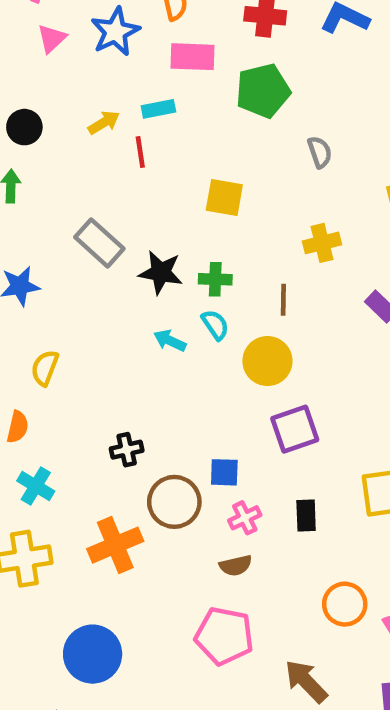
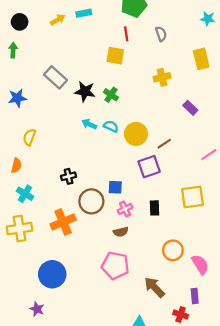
red line: (140, 152) -> (126, 34), moved
green cross: (215, 279) -> (111, 95), turned 32
brown line: (283, 300) -> (164, 144), moved, turned 56
cyan semicircle: (215, 325) -> (111, 126), moved, turned -32

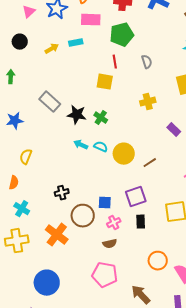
black circle: (20, 22) -> (20, 42), moved
purple square: (149, 167) -> (136, 197), moved
orange cross: (63, 222) -> (57, 235), turned -30

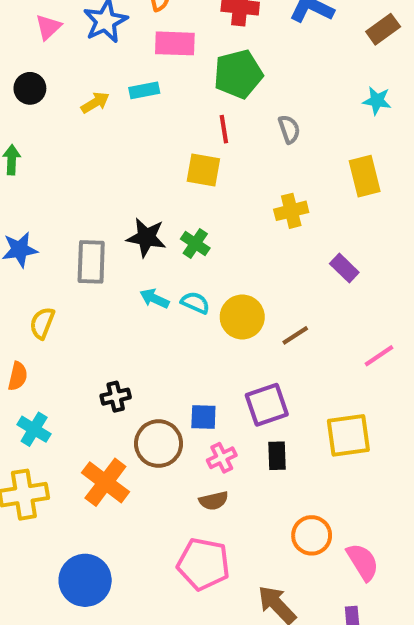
gray rectangle: (50, 102) -> (91, 262), moved, turned 50

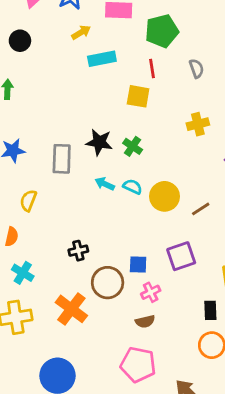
cyan rectangle: (144, 90) -> (102, 59), moved, size x1.4
yellow arrow: (95, 103) -> (81, 32), moved
black rectangle: (277, 456) -> (210, 310), moved

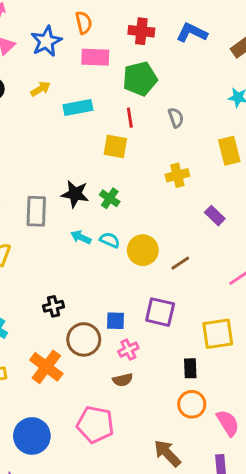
yellow arrow: (81, 32) -> (41, 89), moved
purple square: (181, 256) -> (160, 312), turned 32
pink pentagon: (138, 365) -> (95, 424), moved

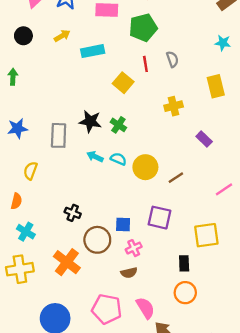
red line: (130, 118) -> (145, 64), moved
yellow square: (115, 146) -> (123, 83), turned 30
black cross: (54, 306) -> (73, 213), turned 35
pink semicircle: (228, 423) -> (145, 308), moved

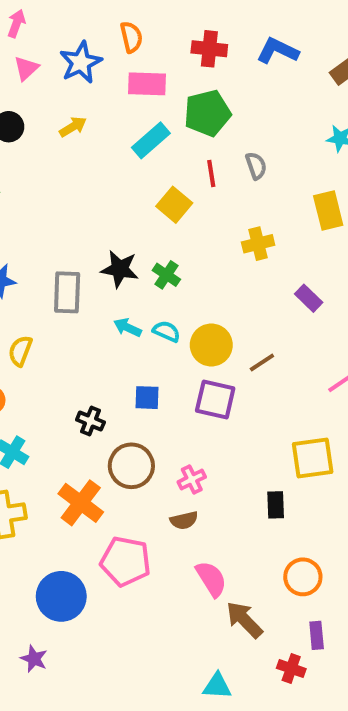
cyan rectangle: (93, 51) -> (151, 140), moved, turned -30
purple square: (159, 218) -> (215, 400), moved
blue square: (123, 225) -> (147, 398), moved
orange circle: (185, 293) -> (303, 577), moved
pink pentagon: (107, 309) -> (126, 561), moved

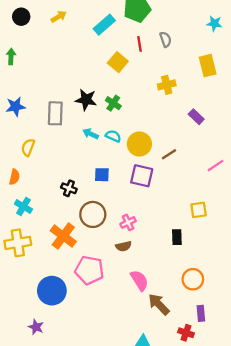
yellow square: (313, 458) -> (199, 210), size x0.7

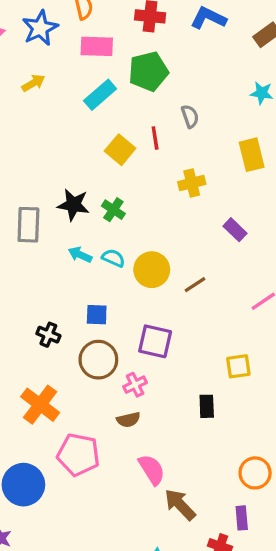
red line: (139, 44) -> (155, 138), moved
purple square: (142, 176) -> (155, 341), moved
brown circle: (93, 214) -> (98, 360), moved
orange circle: (193, 279) -> (255, 473), moved

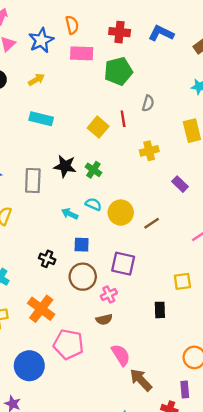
cyan rectangle: (100, 95) -> (41, 119), moved, turned 55
gray semicircle: (190, 116) -> (148, 103), turned 35
cyan arrow: (80, 255) -> (70, 214), moved

